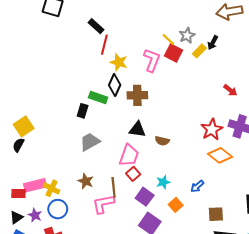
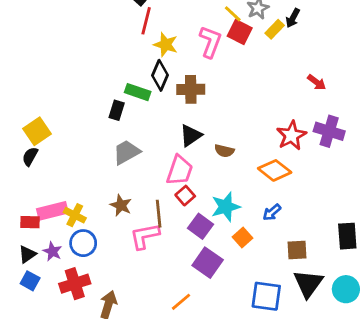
black triangle: (137, 129) -> (191, 135), turned -42
orange diamond: (220, 155) -> (275, 170), moved
cyan star: (163, 182) -> (226, 207), size x1.5

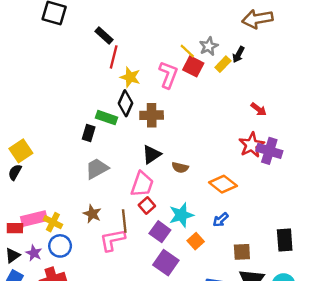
red star: (291, 135) -> (251, 145), moved

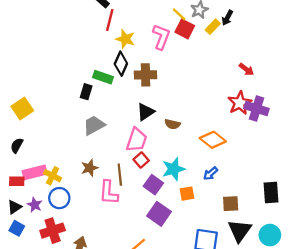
black semicircle: (15, 172) -> (17, 145), moved
brown star: (92, 214) -> (90, 168), turned 30
pink L-shape: (112, 240) -> (109, 192), turned -75
orange square: (196, 241) -> (187, 194), turned 32

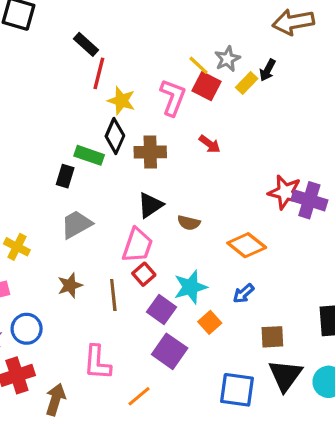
red arrow: (246, 69) -> (210, 144), moved
red star: (240, 103) -> (285, 192), turned -30
yellow cross: (53, 176) -> (17, 247), moved
pink L-shape: (109, 192) -> (97, 363), moved
orange square: (187, 194) -> (210, 322), turned -32

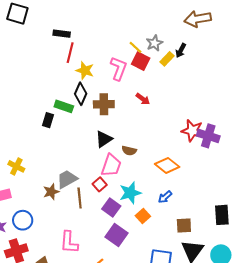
black rectangle: (86, 44) -> (62, 34), turned -35
gray trapezoid: (76, 224) -> (67, 179), moved
pink trapezoid: (137, 245) -> (111, 165), moved

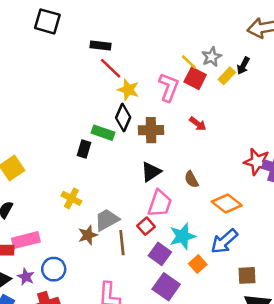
red line: (70, 53) -> (111, 68), turned -60
brown semicircle: (129, 151) -> (191, 179), moved, turned 48
yellow cross: (16, 166) -> (71, 198), moved
blue arrow: (165, 197) -> (224, 241), size x1.6

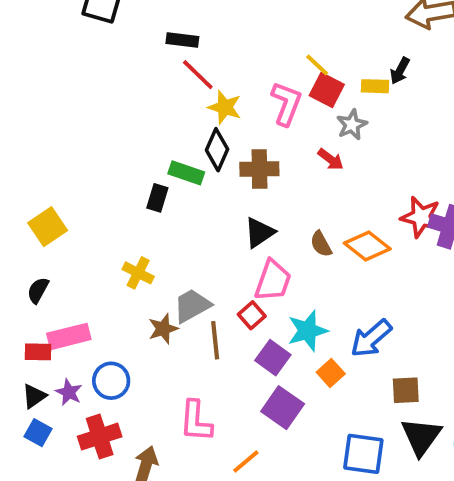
gray star: (212, 57) -> (352, 125), moved
yellow rectangle: (227, 76) -> (375, 86), turned 48
orange diamond: (227, 203) -> (367, 246), moved

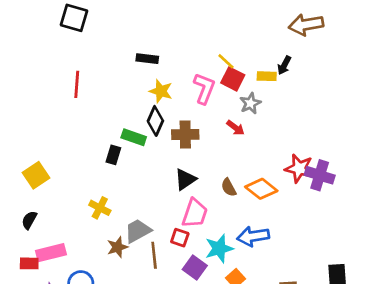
black rectangle: (182, 40) -> (147, 59), moved
red line: (198, 75) -> (77, 84), moved, turned 50
red square: (252, 315) -> (180, 238), turned -30
blue arrow: (371, 338) -> (253, 236), moved, turned 32

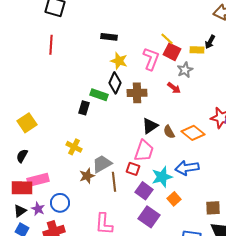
red line: (77, 84) -> (51, 45), moved
black triangle: (185, 179) -> (150, 126), moved
red rectangle: (29, 263) -> (22, 188), size x1.5

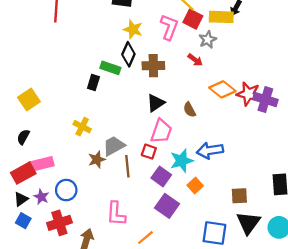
yellow rectangle: (197, 50) -> (221, 17), size x1.5
black triangle: (150, 126) -> (156, 103), moved
orange diamond: (193, 133) -> (222, 89), moved
red rectangle: (22, 188) -> (23, 173), turned -30

